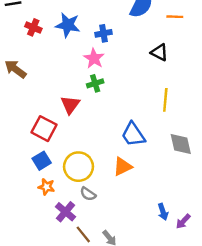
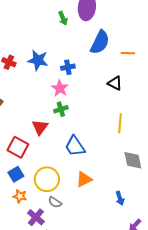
blue trapezoid: (133, 134) -> (75, 146), moved
blue arrow: (163, 212) -> (120, 198), moved

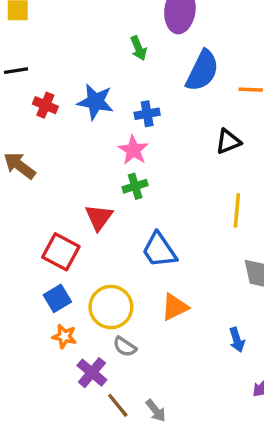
green arrow: (63, 18) -> (139, 48), moved
black triangle: (115, 83) -> (228, 141), turned -49

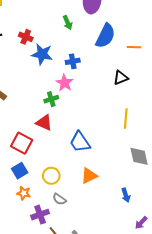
red cross: (45, 105) -> (26, 37), moved
green cross: (135, 186) -> (51, 99), moved
red triangle: (99, 217) -> (44, 123), turned -42
yellow circle: (111, 307) -> (51, 176), size x0.7
purple cross: (92, 373) -> (40, 215), turned 30

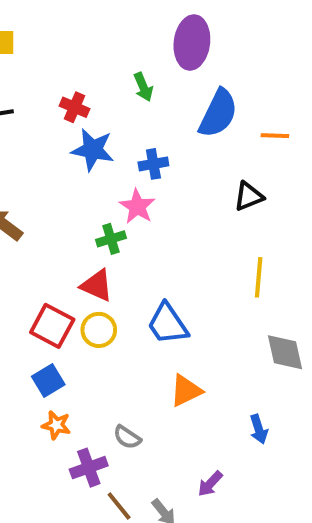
red cross: (26, 37) -> (75, 107), moved
yellow circle: (51, 176) -> (99, 330), moved
purple arrow: (141, 223) -> (210, 484), moved

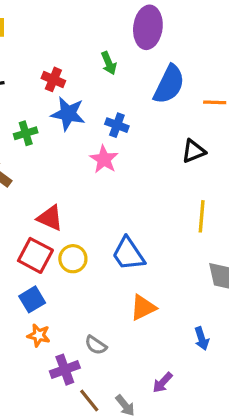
blue cross: (153, 164) -> (117, 125), turned 30
green cross: (111, 239) -> (26, 133), moved
red triangle: (97, 285) -> (50, 218), moved

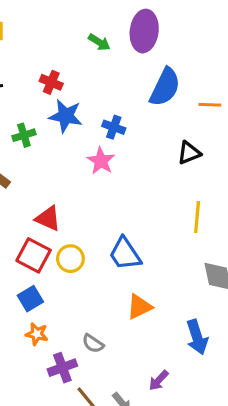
green arrow: (109, 63) -> (99, 42), moved, turned -35
blue arrow: (202, 339) -> (197, 337), size x1.5

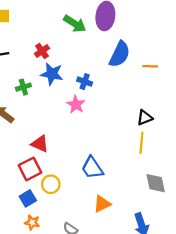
green arrow: (99, 42) -> (75, 24), size x1.5
red cross: (51, 82) -> (42, 51), turned 32
black triangle: (189, 153) -> (145, 118), moved
red square: (34, 255) -> (30, 169), turned 35
yellow circle: (70, 259) -> (51, 184), moved

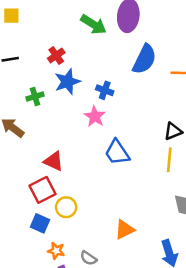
blue star: (52, 74) -> (67, 82), turned -30
blue trapezoid: (92, 168) -> (117, 152), moved
blue square: (28, 198) -> (40, 223), turned -35
orange star: (32, 222) -> (56, 251), moved

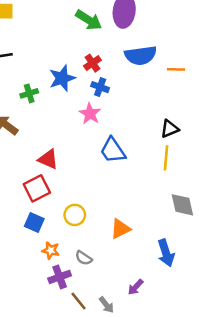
red cross: (56, 56) -> (92, 63), moved
blue semicircle: (144, 59) -> (141, 55), turned 56
yellow circle: (66, 207) -> (75, 215), moved

